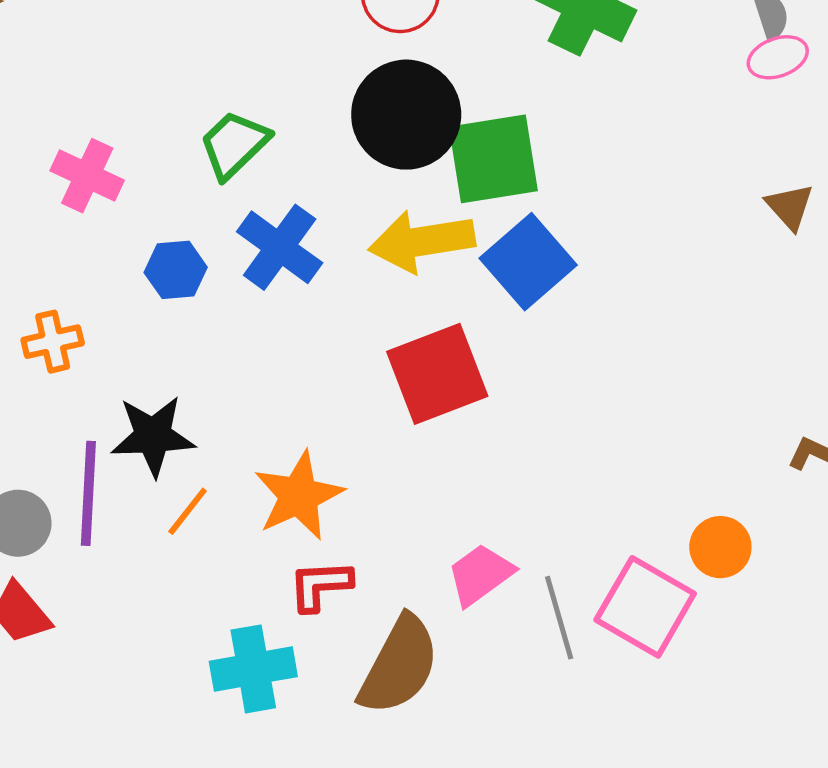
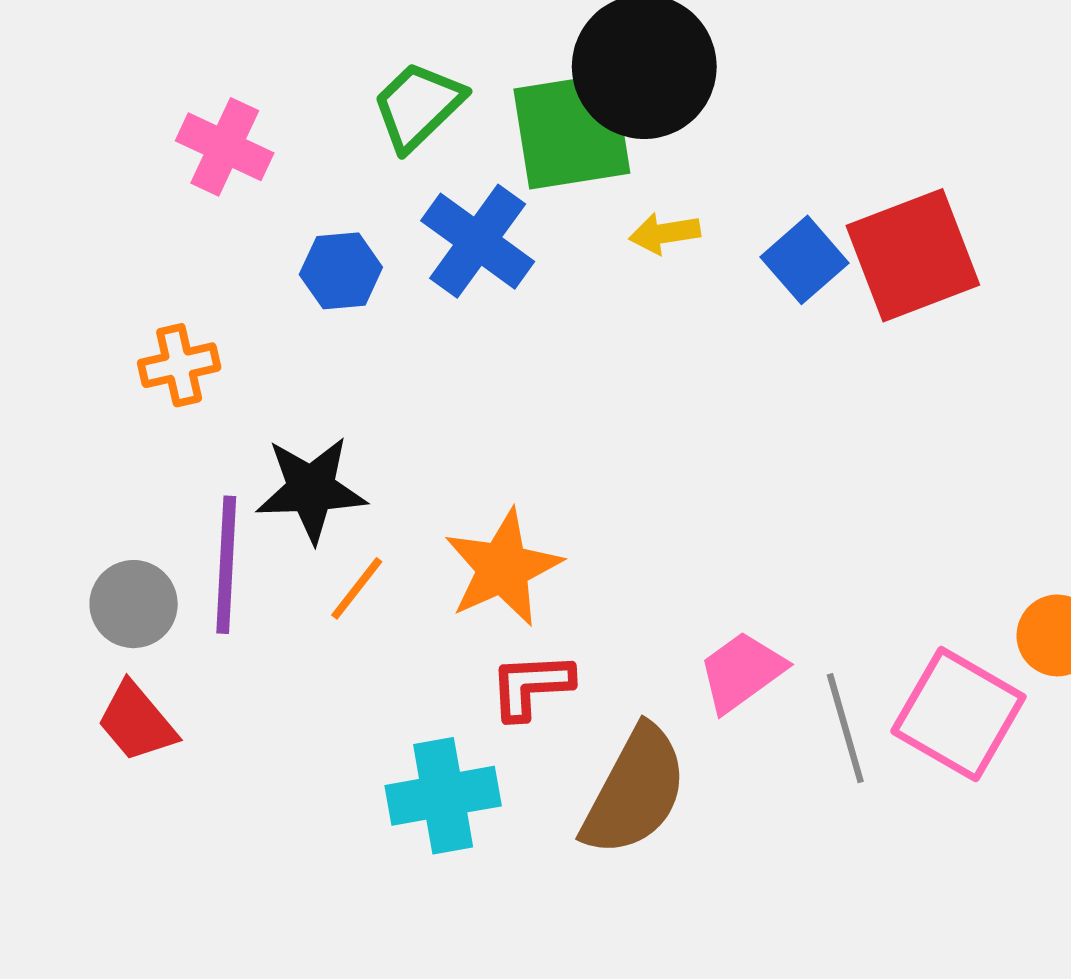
green square: (493, 159) -> (572, 131), moved
yellow arrow: (422, 241) -> (665, 233), size x0.5
blue square: (528, 262) -> (805, 260), size x0.7
red square: (437, 374) -> (913, 255), moved

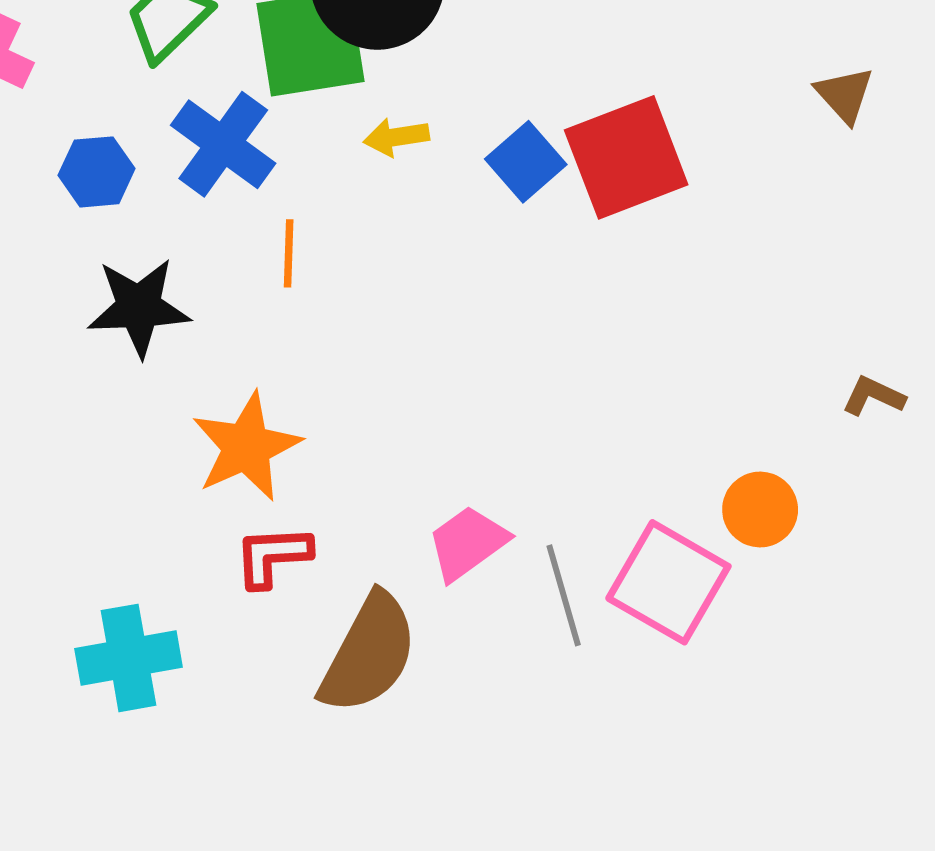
black star: (311, 489) -> (139, 307), moved
orange line: (357, 588) -> (289, 253), moved, turned -36
cyan cross: (443, 796) -> (129, 658), moved

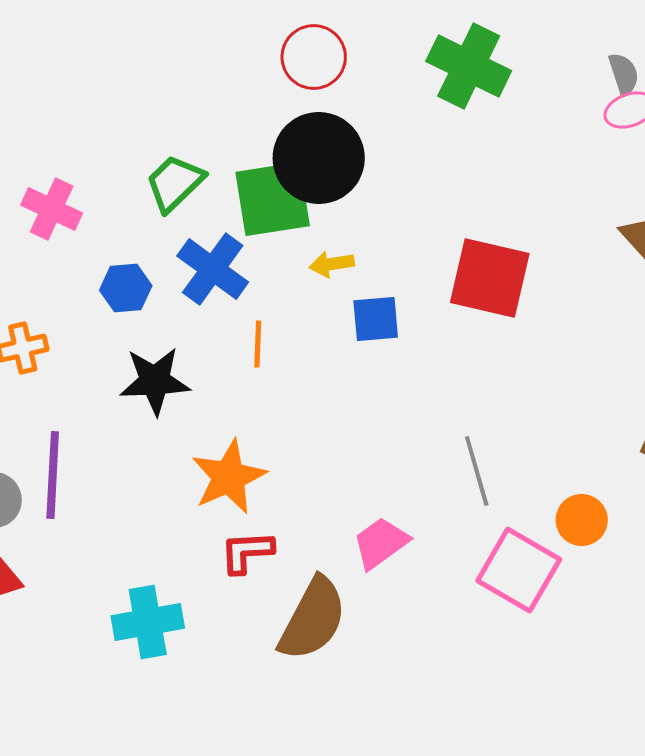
red square: (626, 157) -> (490, 278), turned 34
blue square: (526, 162) -> (376, 319), moved, turned 36
gray line: (564, 595) -> (477, 471), moved

